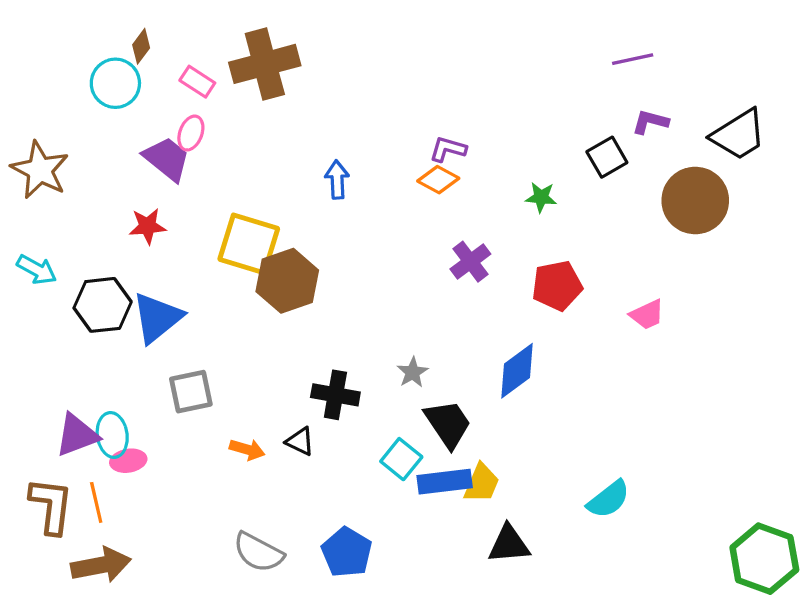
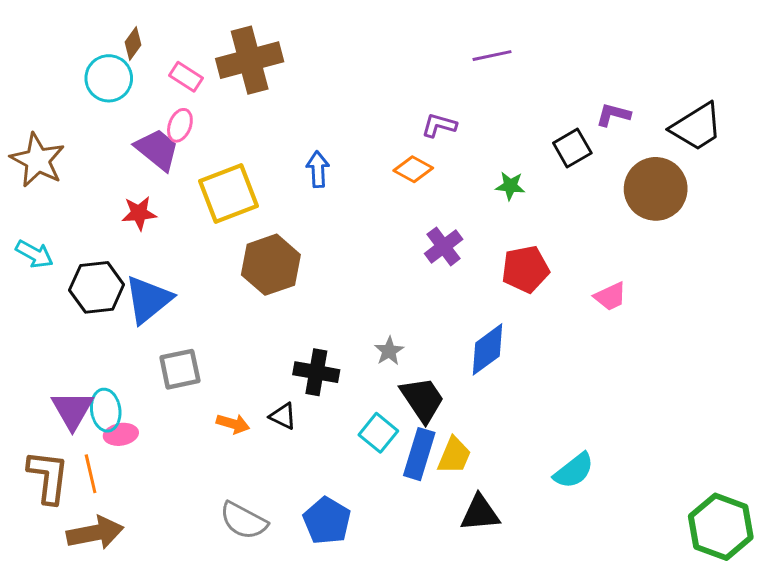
purple line: (633, 59) -> (492, 56), moved
purple L-shape: (448, 149) -> (439, 125), moved
yellow square: (249, 244) -> (228, 193), moved, turned -38
purple triangle: (77, 435) -> (72, 410), turned -39
blue rectangle: (445, 482) -> (419, 454), turned -66

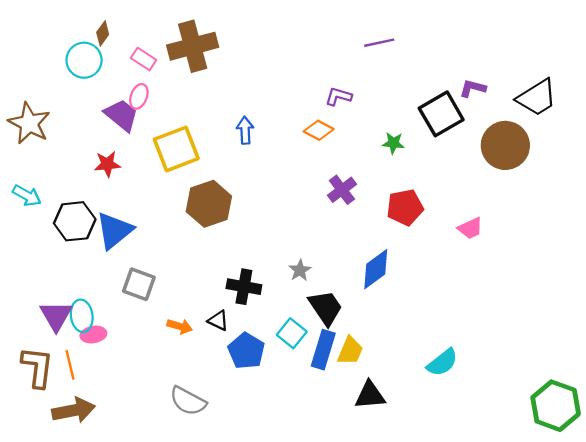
black square: (572, 148) -> (441, 114), size x1.5
gray square: (180, 369) -> (139, 284), turned 32
blue pentagon: (327, 521) -> (246, 351), moved

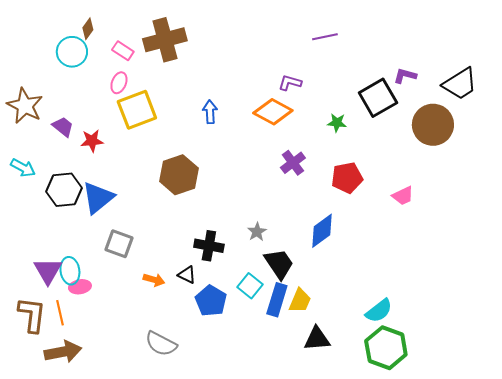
purple trapezoid: (121, 115) -> (63, 127), moved, size x0.7
orange diamond: (319, 130) -> (273, 112), size x1.5
yellow square: (176, 149) -> (137, 110), moved
green hexagon: (556, 406) -> (386, 348), moved

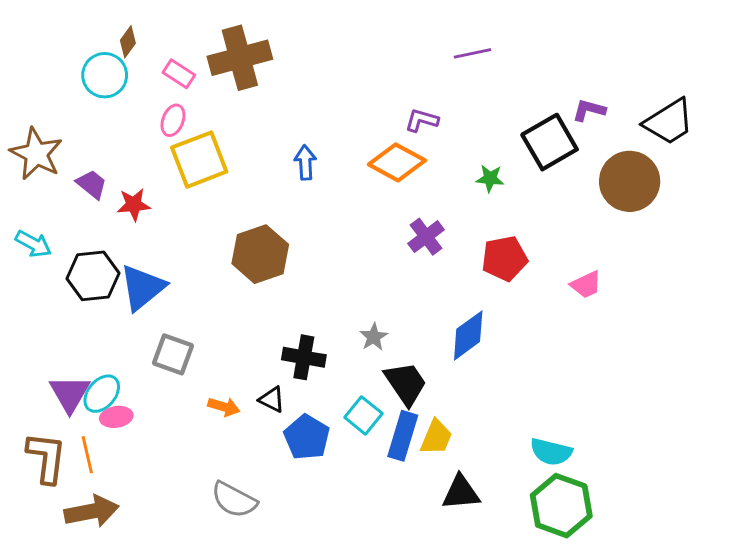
cyan ellipse: (70, 271) -> (102, 394), turned 48
cyan semicircle: (379, 311) -> (551, 452), turned 52

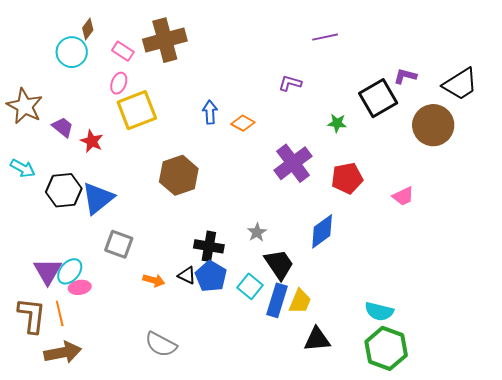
orange diamond: (397, 162) -> (243, 123), moved, size x0.6
red star: (134, 205) -> (92, 141), turned 30
purple cross: (426, 237) -> (293, 163), size x1.5
blue pentagon: (307, 437) -> (211, 276), moved

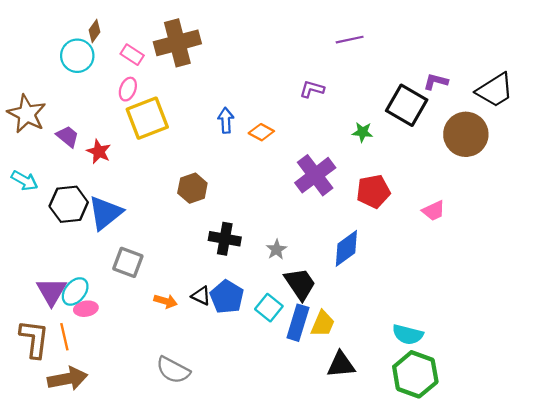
black square: (378, 98) -> (407, 105), turned -30
brown hexagon: (179, 175) -> (192, 188), size x0.7
black cross: (209, 246) -> (225, 239), moved

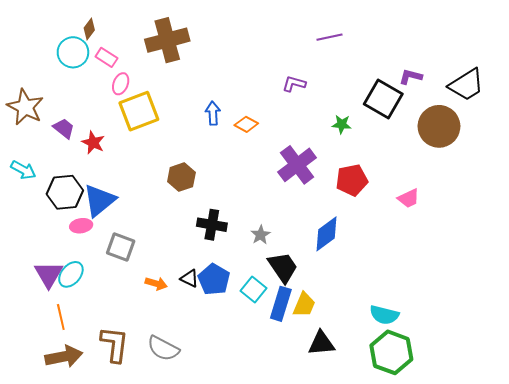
pink rectangle: (132, 55) -> (106, 57), moved
pink ellipse: (86, 309) -> (81, 226), moved
brown L-shape: (34, 339) -> (115, 344), moved

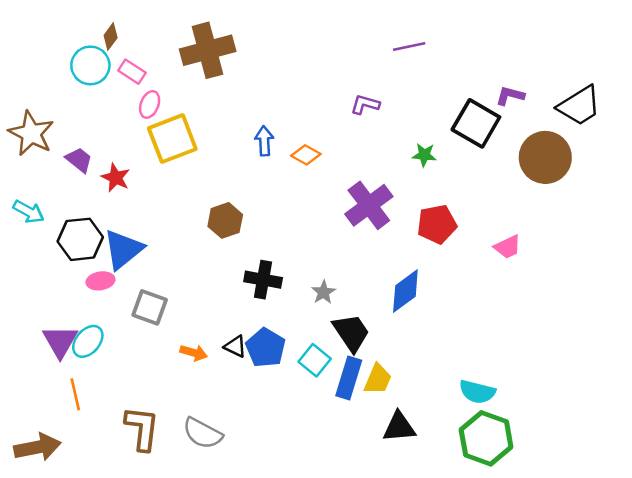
brown arrow: (64, 357) -> (37, 447), moved

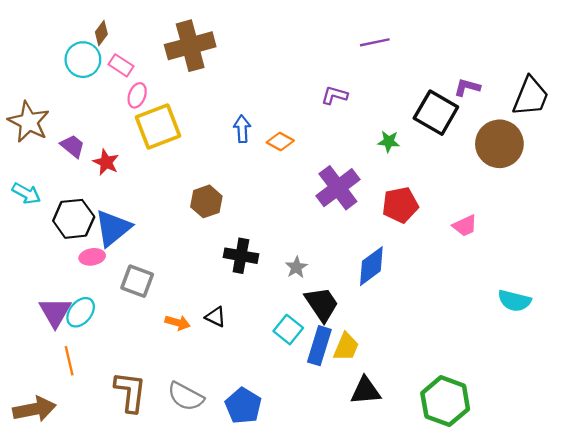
black trapezoid: (579, 106) -> (531, 96), turned -36
blue pentagon: (266, 348) -> (243, 406), moved
cyan semicircle: (477, 392) -> (514, 301), moved

